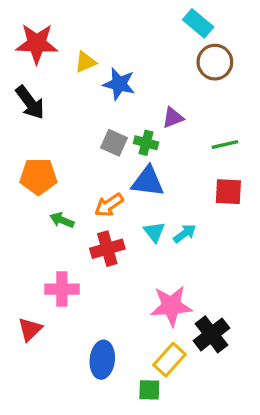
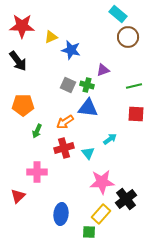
green arrow: (62, 220) -> (37, 131), turned -88
cyan triangle: (154, 232) -> (88, 153), moved

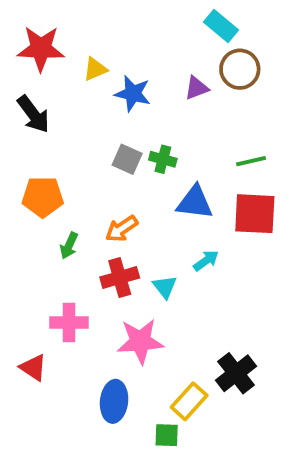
purple triangle: (103, 70) -> (197, 88), moved
blue triangle: (88, 108) -> (195, 202), moved
red square: (136, 114) -> (255, 214), size x1.4
pink star: (102, 182) -> (140, 341), moved
red triangle: (18, 196) -> (33, 368), turned -42

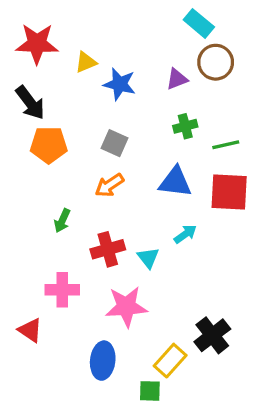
green cross: (163, 159) -> (185, 126), moved, turned -30
orange pentagon: (43, 197) -> (49, 145), moved
orange arrow: (122, 229) -> (109, 185), moved

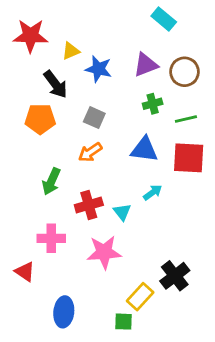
brown circle: (216, 62) -> (185, 72), moved
purple triangle: (177, 79) -> (146, 65), size x1.4
black arrow: (30, 103) -> (55, 84), moved
green arrow: (62, 221) -> (51, 181), size x1.4
blue ellipse: (103, 361) -> (64, 312), moved

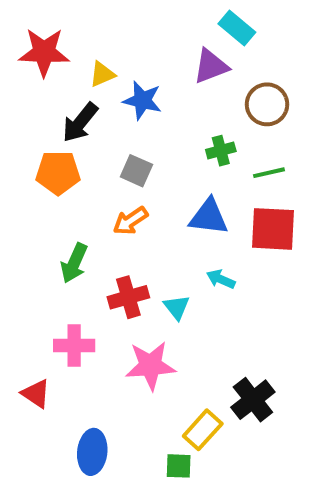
purple triangle: (146, 65) -> (211, 66), moved
black arrow: (55, 84) -> (80, 122), turned 76
cyan arrow: (153, 193) -> (221, 279), turned -120

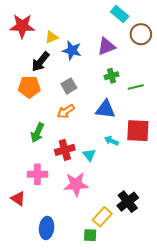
purple triangle: (211, 66) -> (106, 46), moved
brown circle: (267, 104) -> (141, 34), moved
gray square: (136, 171) -> (69, 86), turned 35
red square: (273, 229) -> (138, 131), moved

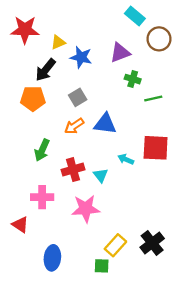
green cross: (111, 76) -> (133, 79), moved, turned 32
blue triangle: (105, 109) -> (105, 124), moved
black cross: (128, 202) -> (152, 243), moved

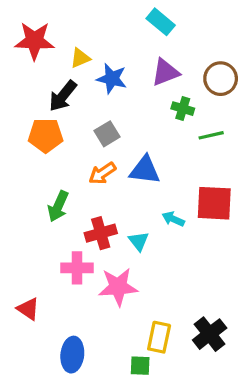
cyan rectangle: (135, 16) -> (161, 22), moved
brown circle: (159, 39) -> (221, 79), moved
pink cross: (42, 197) -> (77, 268), moved
yellow rectangle: (115, 245) -> (159, 337), turned -30

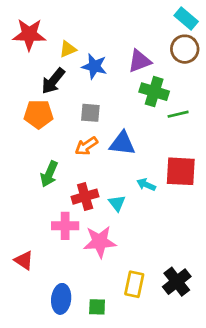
cyan rectangle: (161, 22) -> (186, 18), moved
brown circle: (221, 79) -> (185, 49), moved
green cross: (183, 109) -> (154, 92), size x1.5
gray square: (107, 134) -> (90, 113), turned 36
green square: (140, 366) -> (97, 307), moved

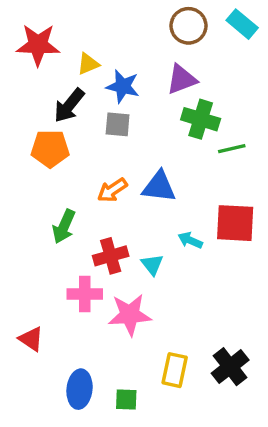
brown circle: (185, 49) -> (188, 26), moved
gray square: (90, 113) -> (118, 124), moved

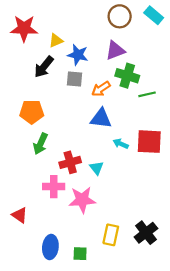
orange pentagon: (50, 149) -> (32, 112), moved
orange arrow: (112, 190) -> (101, 89), moved
cyan arrow: (190, 240) -> (121, 144), moved

